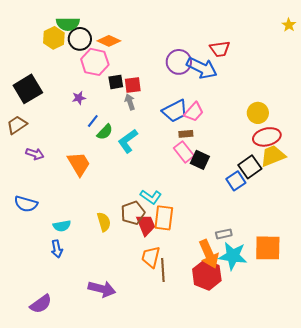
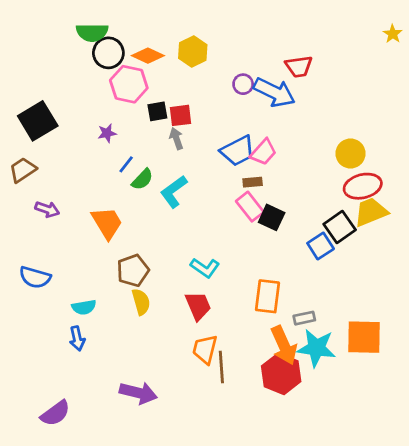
yellow hexagon: (54, 38) -> (193, 52), moved
purple circle: (179, 62) -> (243, 84), size x0.6
brown pentagon: (133, 213) -> (133, 270), moved
orange rectangle: (164, 218) -> (268, 296), moved

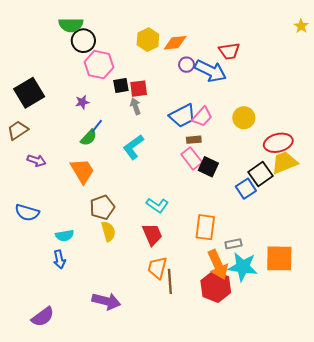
orange diamond: (148, 56) -> (175, 43), moved, turned -30
yellow circle: (350, 154) -> (244, 118), moved
green semicircle: (142, 179) -> (89, 138), moved

